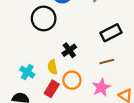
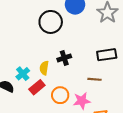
cyan cross: (27, 72) -> (23, 74), moved
orange circle: (72, 80) -> (60, 95), moved

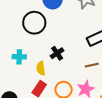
cyan cross: (23, 74) -> (19, 57), moved, turned -32

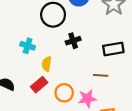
black cross: (57, 53) -> (73, 41), moved

